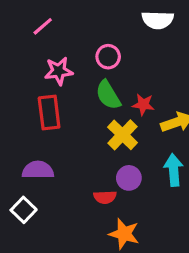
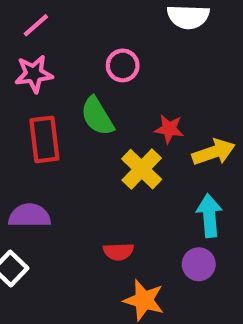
pink star: (59, 71) -> (34, 74), moved
green semicircle: (108, 95) -> (97, 116), moved
purple circle: (129, 178) -> (199, 264), moved

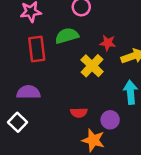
green semicircle: (97, 116) -> (67, 36), turned 105
purple circle: (199, 264) -> (110, 120), moved

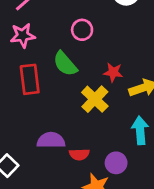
green semicircle: (67, 36) -> (65, 64), turned -115
purple semicircle: (28, 92) -> (51, 140), moved

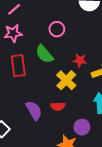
purple semicircle: (51, 140) -> (34, 110), turned 60
red semicircle: (79, 154) -> (58, 106), moved

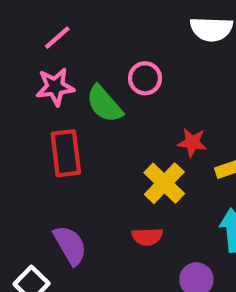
green semicircle: (44, 54) -> (104, 104), moved
purple semicircle: (34, 110) -> (70, 245), moved

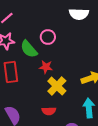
red star: (192, 142) -> (46, 67), moved

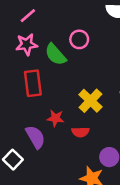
red star: (46, 67) -> (55, 118), moved

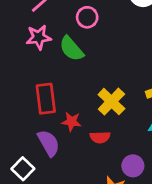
pink circle: (79, 39) -> (87, 17), moved
red rectangle: (33, 83) -> (46, 99), moved

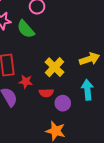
purple circle: (133, 166) -> (63, 103), moved

